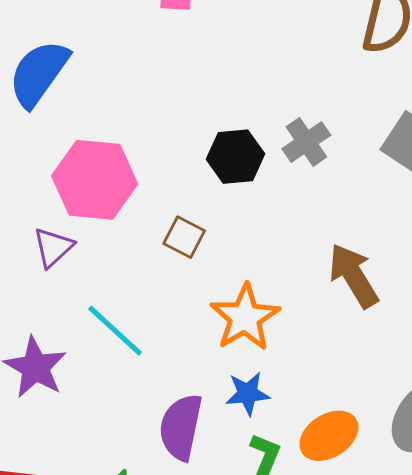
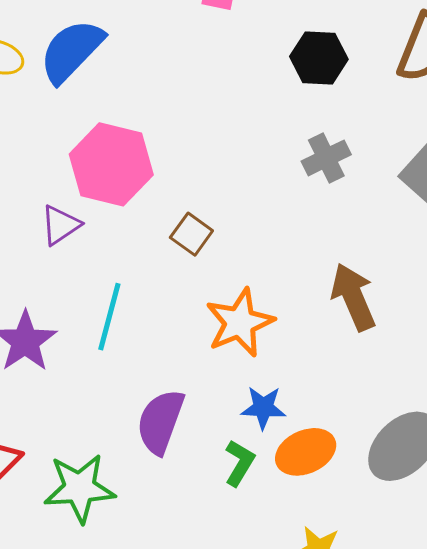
black hexagon: (235, 157) -> (319, 58), moved
cyan line: (115, 331) -> (109, 317), turned 54
blue star: (248, 393) -> (263, 408), moved

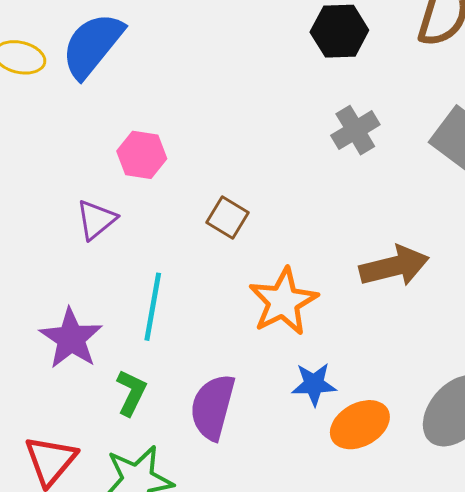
pink hexagon: (111, 164) -> (142, 155), size x0.6
brown arrow: (353, 297) -> (394, 266), turned 104
green L-shape: (239, 463) -> (131, 393), moved

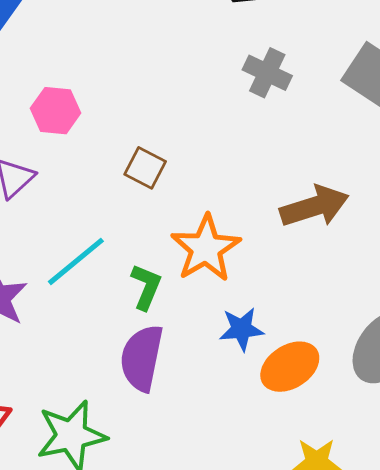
gray cross: (355, 130) -> (267, 73), turned -30
cyan line: (153, 307) -> (76, 261), turned 44
green L-shape: (131, 393) -> (146, 287), moved

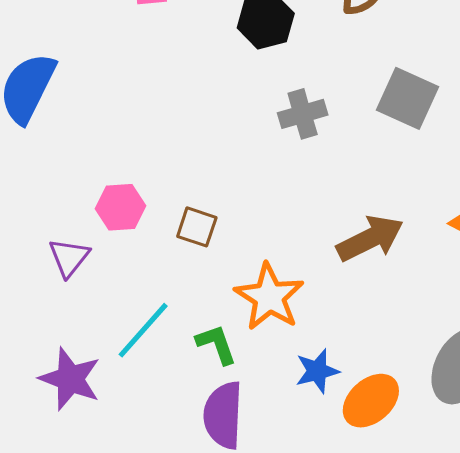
gray cross: (267, 73) -> (303, 114), turned -33
pink hexagon: (56, 111) -> (121, 207), moved
green L-shape: (146, 287) -> (216, 344), turned -33

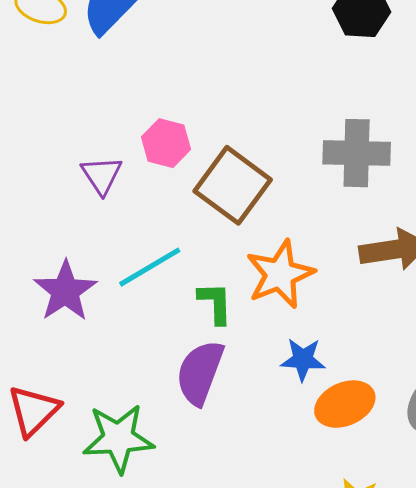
gray cross: (303, 114) -> (357, 153), moved, size x1.4
brown square: (197, 227) -> (233, 185), size x1.8
purple triangle: (69, 257) -> (102, 175), turned -30

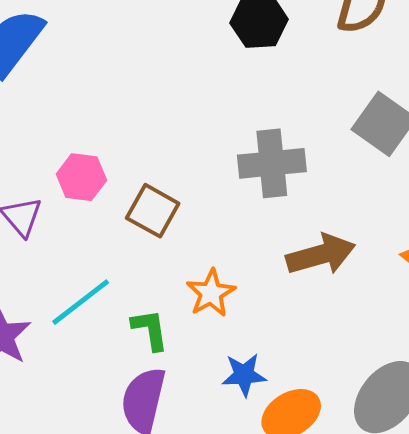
brown square: (233, 185) -> (153, 211), size x0.7
orange star: (280, 274) -> (211, 293), size x0.7

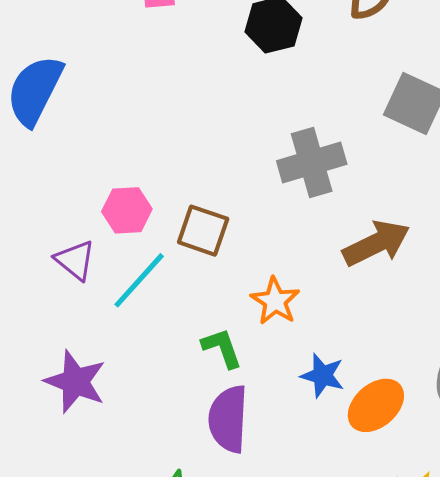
cyan line: (81, 302) -> (139, 280), moved
blue star: (244, 375) -> (323, 375), turned 30

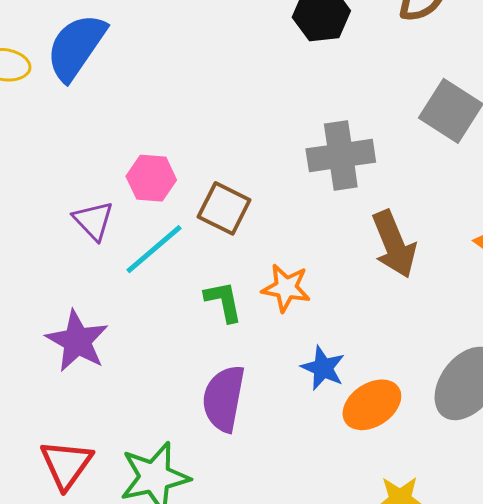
brown arrow: (376, 243) -> (394, 244), turned 86
orange star: (275, 301) -> (286, 288), turned -30
green L-shape: (222, 348) -> (223, 301), moved

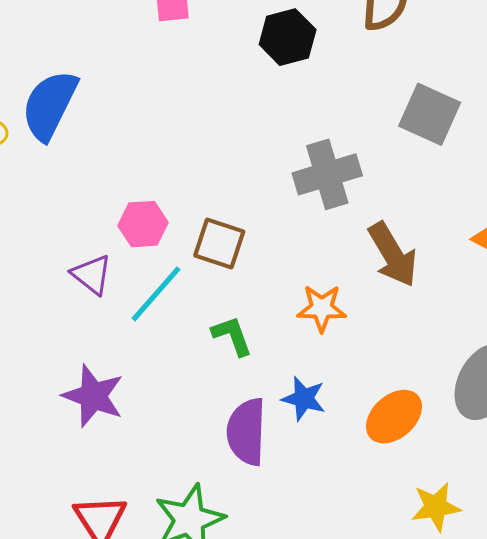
orange star: (286, 288) -> (322, 308), moved
blue star: (323, 368) -> (304, 399), moved

